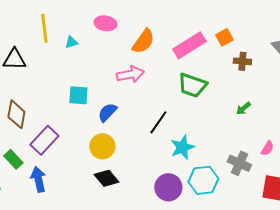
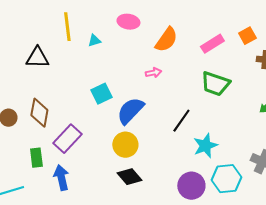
pink rectangle: (189, 45) -> (212, 44), size x0.7
pink arrow: (130, 74) -> (153, 73), size x0.6
cyan square: (78, 95) -> (101, 94), turned -30
blue semicircle: (107, 112) -> (130, 111), size x1.4
green rectangle: (13, 159) -> (36, 158), turned 36

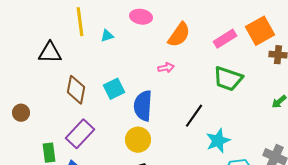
orange square: (247, 36) -> (260, 31), size x1.6
blue semicircle: (130, 111) -> (143, 106), turned -40
brown diamond: (39, 113) -> (76, 90), moved

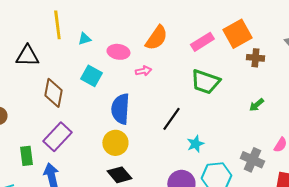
pink ellipse: (141, 17) -> (118, 52), moved
cyan square: (114, 89) -> (91, 76), moved, turned -35
cyan star: (218, 141) -> (195, 144), size x0.7

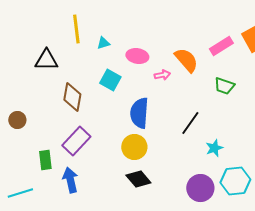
orange semicircle: (156, 38) -> (186, 60), moved, turned -76
green trapezoid: (205, 82) -> (224, 86), size x0.7

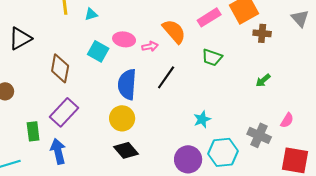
pink ellipse: (137, 56) -> (124, 39), moved
black triangle: (46, 60) -> (20, 38), moved, turned -30
black line: (190, 123) -> (166, 77), moved

